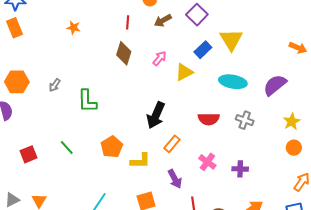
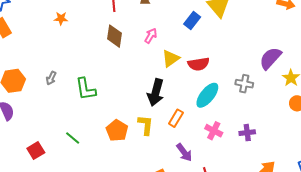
yellow triangle: (184, 72) -> (171, 58), moved
cyan ellipse: (233, 82) -> (207, 95), moved, turned -52
purple semicircle: (275, 85) -> (270, 58), moved
red semicircle: (209, 119) -> (199, 64), moved
yellow L-shape: (140, 161) -> (146, 125), moved, turned -75

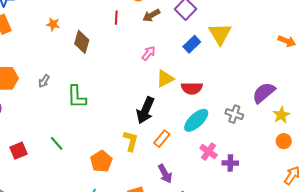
orange star: (61, 18) -> (53, 24), moved
brown diamond: (114, 36) -> (82, 42), moved
orange pentagon: (117, 130) -> (101, 161), moved
pink cross: (214, 131) -> (209, 152), moved

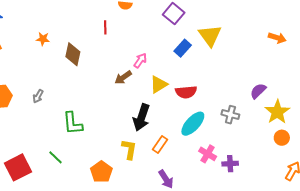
brown arrow: (151, 15) -> (123, 77), moved
purple semicircle: (264, 93) -> (258, 91), size x0.7
green L-shape: (77, 97) -> (73, 123), moved
yellow star: (281, 115) -> (277, 112), size x1.4
red square: (18, 151) -> (18, 167), size x1.5

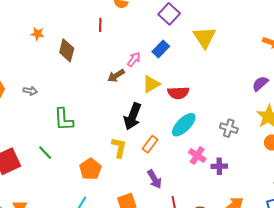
blue rectangle: (183, 48) -> (161, 49), moved
purple semicircle: (258, 91) -> (260, 84), moved
gray arrow: (38, 96) -> (30, 91), turned -112
gray cross: (230, 115) -> (229, 128), moved

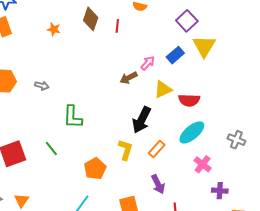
yellow triangle: (205, 37) -> (204, 46), moved
brown diamond: (67, 50) -> (91, 19), moved
purple cross: (219, 166) -> (220, 191), moved

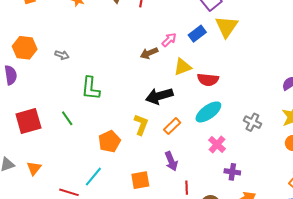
black arrow: (142, 120) -> (159, 96), turned 44

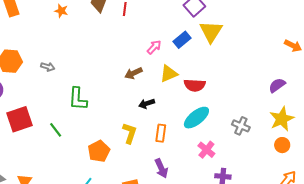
brown arrow: (149, 53) -> (134, 73), moved
black arrow: (159, 96) -> (147, 104), size x0.6
red square: (28, 121) -> (19, 119), moved
orange rectangle: (172, 126) -> (161, 133), turned -36

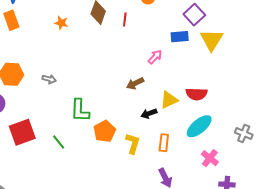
blue rectangle: (182, 40) -> (180, 37), moved, turned 36
yellow triangle: (169, 74) -> (169, 100), moved
orange pentagon: (99, 151) -> (105, 131), moved

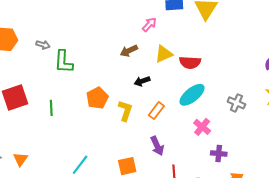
yellow triangle: (169, 100) -> (164, 54), moved
green L-shape: (80, 110) -> (64, 62), moved
green line: (59, 142) -> (51, 108), turned 35
orange rectangle: (164, 143) -> (156, 111), turned 30

